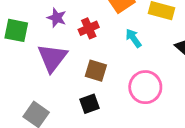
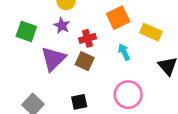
brown square: (96, 71) -> (85, 61), moved

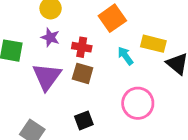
yellow rectangle: (151, 32) -> (153, 44), moved
red cross: (87, 38) -> (82, 47), turned 35

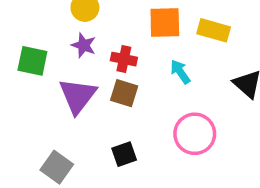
orange square: (112, 18) -> (165, 22), turned 32
yellow rectangle: (153, 44) -> (214, 30), moved

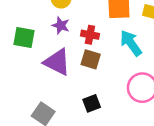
cyan arrow: (180, 72) -> (131, 43), size x1.5
purple triangle: (78, 96) -> (57, 62), turned -40

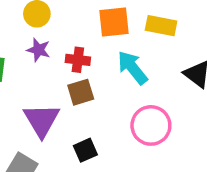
brown square: (91, 59) -> (81, 92), turned -30
purple triangle: (57, 62) -> (41, 120), moved, turned 36

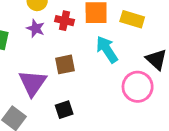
red cross: (78, 60) -> (65, 21), moved
pink circle: (151, 125) -> (138, 87), moved

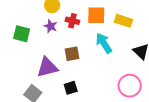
purple triangle: (32, 83) -> (47, 67), turned 40
pink circle: (138, 87) -> (130, 86), moved

